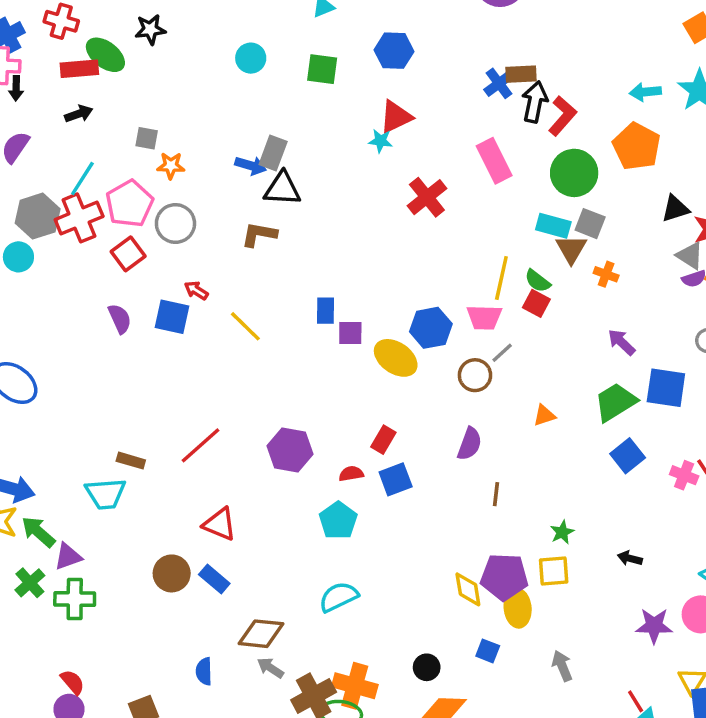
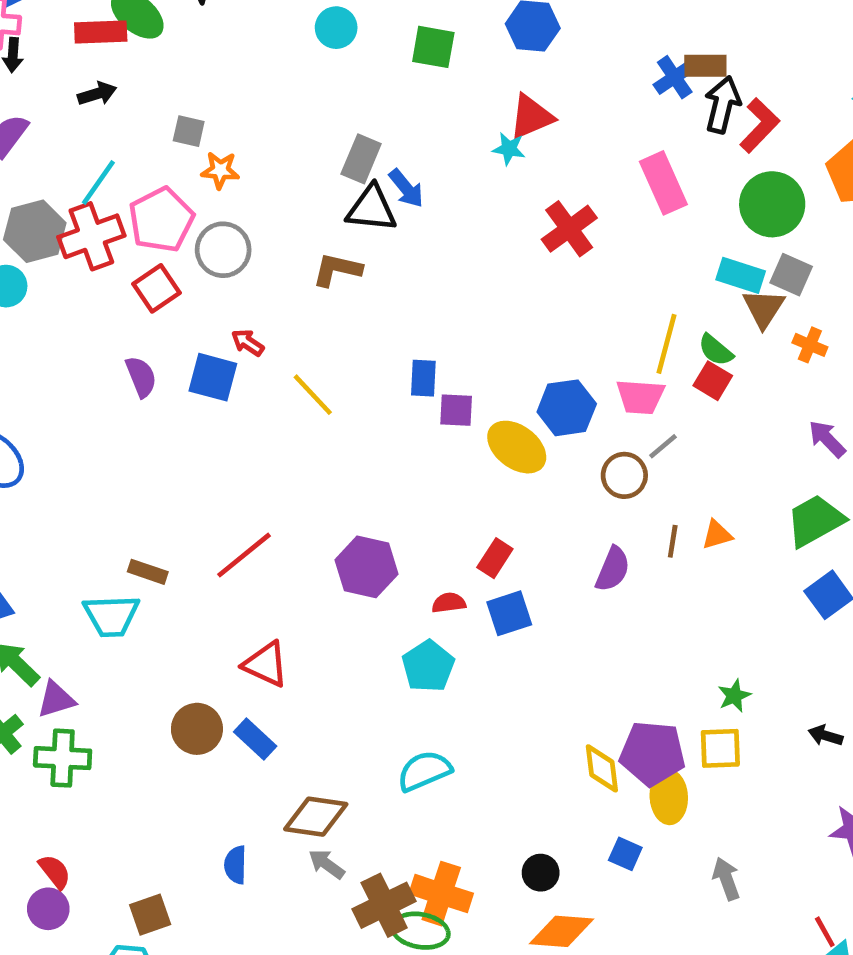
blue arrow: (251, 166) -> (406, 188), moved, turned 32
brown line: (496, 494) -> (673, 541), moved

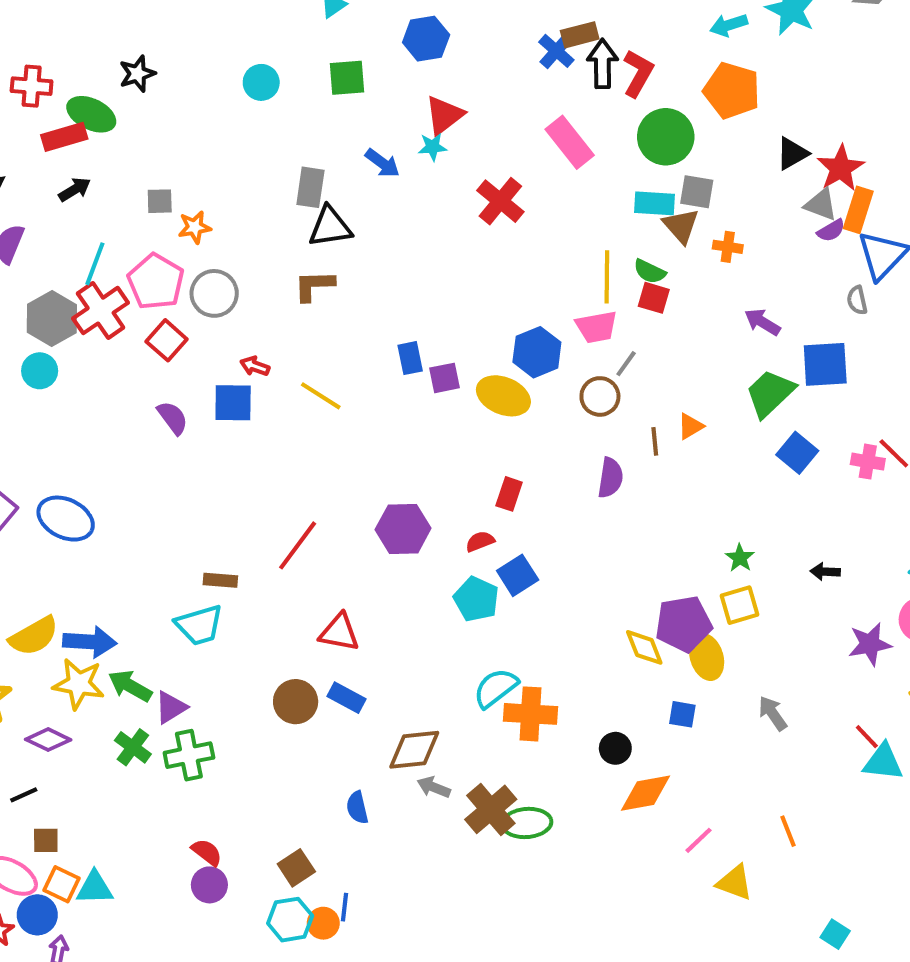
blue arrow: (406, 188) -> (382, 163), moved
blue square: (509, 613) -> (518, 575), moved
orange cross: (441, 894) -> (530, 714), moved

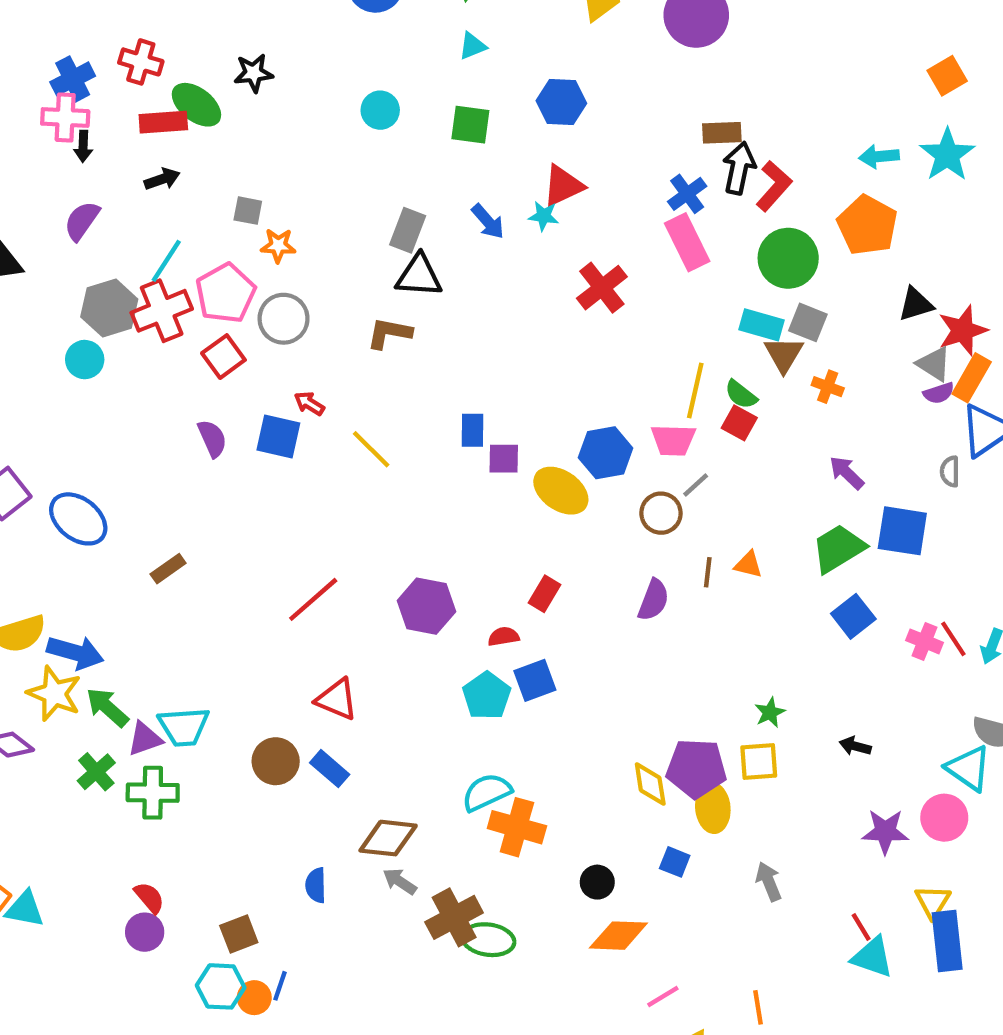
blue cross: (556, 51) -> (687, 194), moved
orange triangle: (691, 426) -> (748, 565), turned 32
brown rectangle: (220, 580) -> (168, 569), moved, turned -52
cyan trapezoid: (199, 625) -> (184, 727), moved

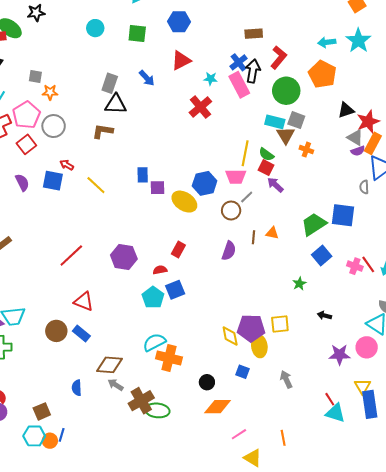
black arrow: (739, 168) -> (253, 71), moved
cyan star: (544, 216) -> (210, 79), moved
purple arrow: (847, 473) -> (275, 185), moved
green star: (770, 713) -> (299, 284), moved

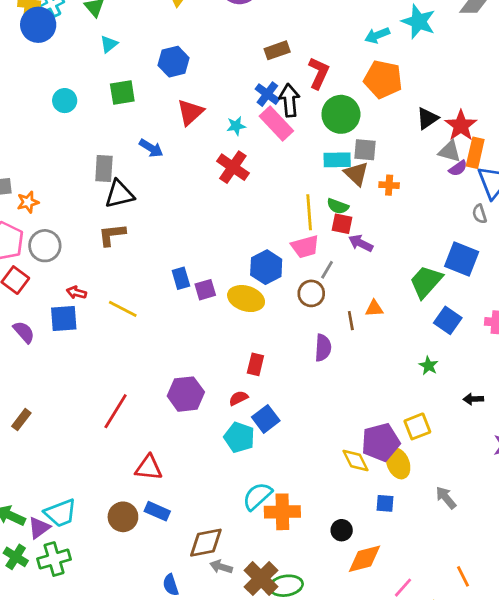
blue square: (343, 215) -> (462, 259), turned 30

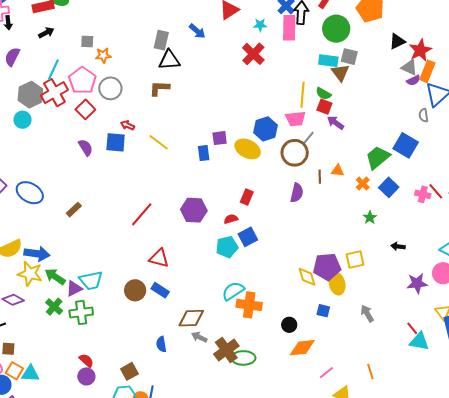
pink rectangle: (276, 123) -> (289, 28), turned 35
orange cross: (389, 185) -> (363, 184), moved, turned 32
blue rectangle: (181, 278) -> (204, 153), moved
brown circle: (311, 293) -> (295, 153), size x1.4
cyan pentagon: (239, 437) -> (227, 247), turned 30

